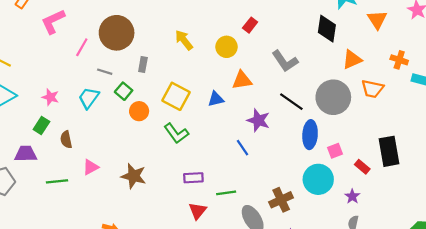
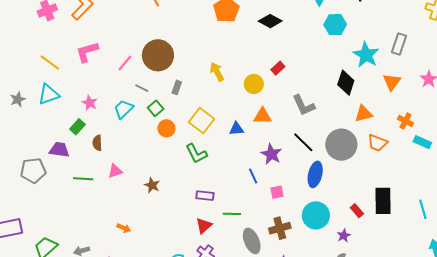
pink L-shape: (53, 22) -> (87, 52), moved
pink square: (335, 151) -> (277, 192), moved
brown star: (134, 176) -> (152, 185), size x0.7

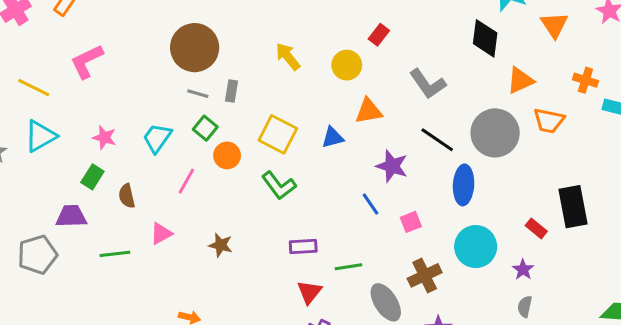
pink line: (125, 63) -> (186, 181), moved
gray line: (142, 88) -> (198, 94), moved

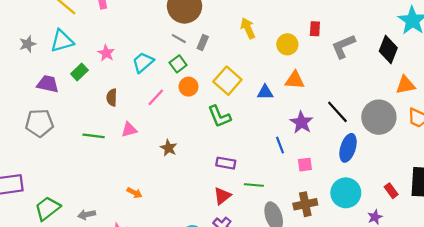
red rectangle: (379, 35) -> (315, 29), turned -48
gray L-shape: (428, 84) -> (343, 46), moved, turned 88
green rectangle: (92, 177) -> (79, 72), moved
purple trapezoid: (71, 216) -> (48, 84), moved

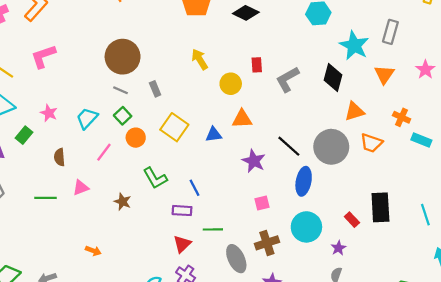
yellow arrow: (248, 28) -> (200, 59), moved
gray rectangle: (203, 43) -> (155, 89), moved, turned -40
green L-shape: (219, 116) -> (155, 178), moved
blue line: (280, 145) -> (195, 188), moved

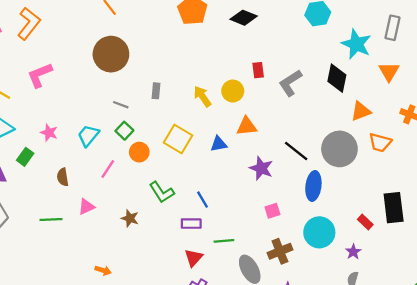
brown circle: (123, 57) -> (111, 54), moved
yellow arrow: (200, 59) -> (202, 96), moved
gray rectangle: (155, 89) -> (156, 91), moved, turned 32

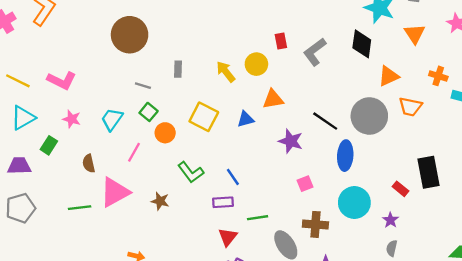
pink L-shape: (40, 75) -> (62, 80), moved, turned -128
pink triangle: (86, 207) -> (115, 192), size x1.8
brown cross: (280, 251) -> (315, 224), turned 30

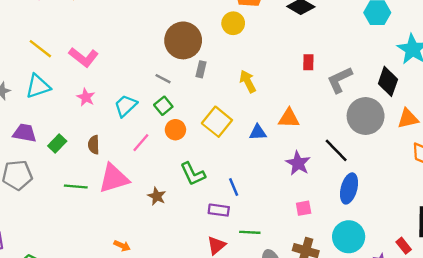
brown circle: (130, 35) -> (183, 40), moved
yellow circle: (256, 64) -> (233, 23), moved
gray circle: (369, 116) -> (366, 116), moved
green rectangle: (49, 145) -> (57, 143), moved
red rectangle: (401, 189) -> (404, 246), moved

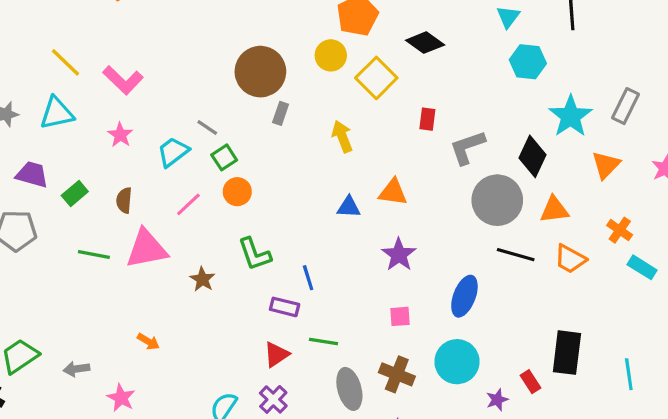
gray line: (163, 79) -> (207, 127), moved
yellow square: (217, 122) -> (376, 78), moved
black line: (336, 150) -> (516, 255), moved, turned -36

